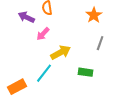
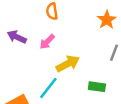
purple arrow: (26, 17) -> (17, 37), moved

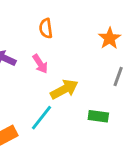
pink arrow: (47, 42) -> (40, 64), turned -77

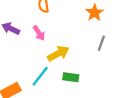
green rectangle: (98, 116) -> (71, 77), moved

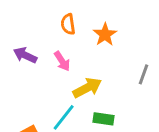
orange star: (95, 13) -> (105, 35), moved

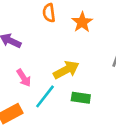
pink arrow: (62, 61) -> (24, 78), moved

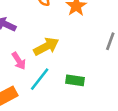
yellow arrow: (66, 70) -> (46, 46), moved

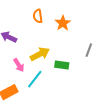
green rectangle: (75, 80) -> (62, 65), moved

